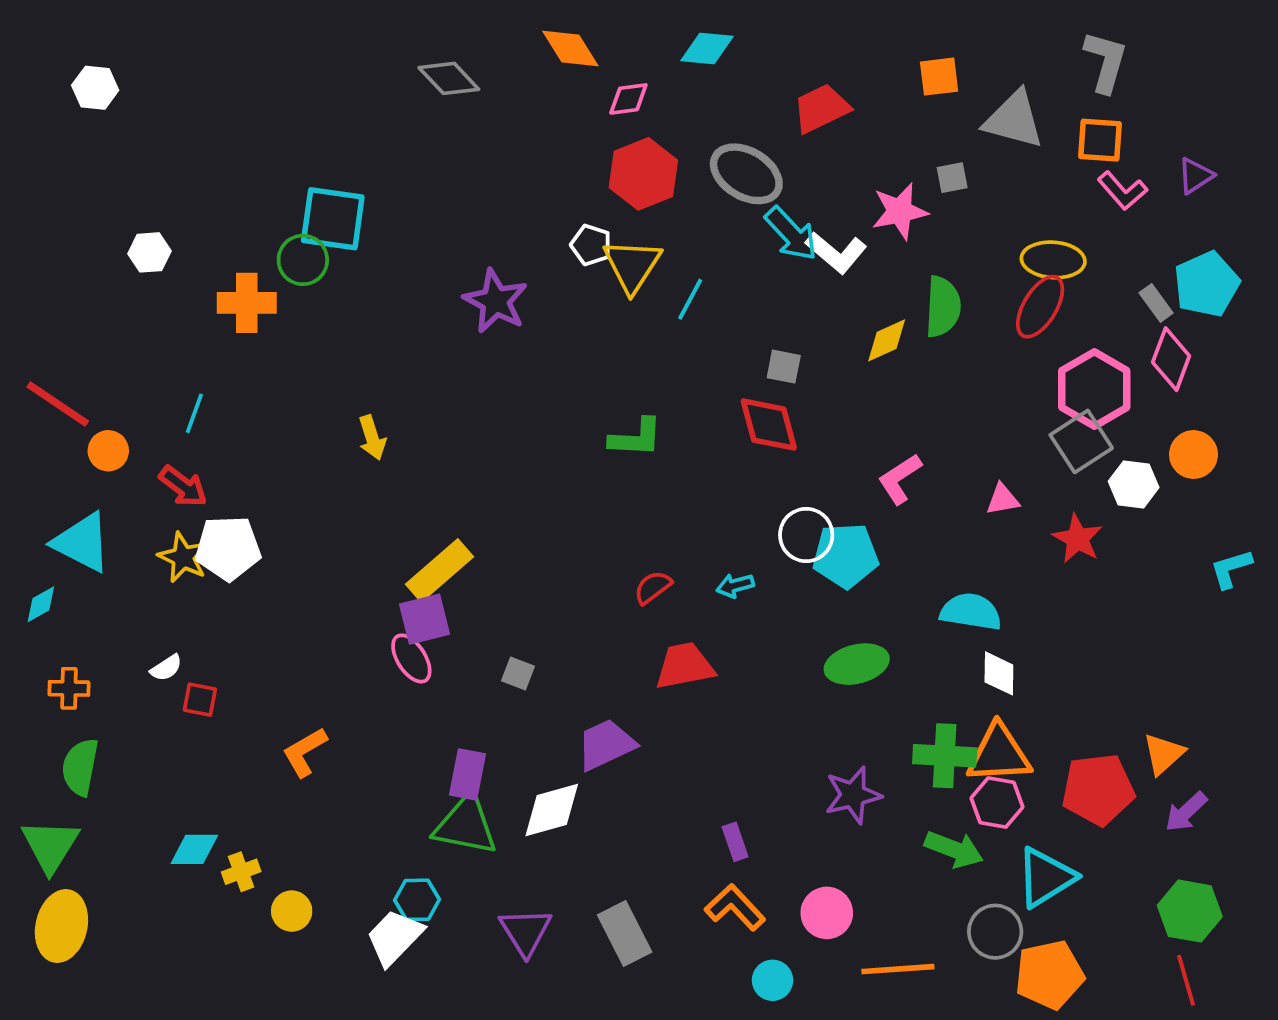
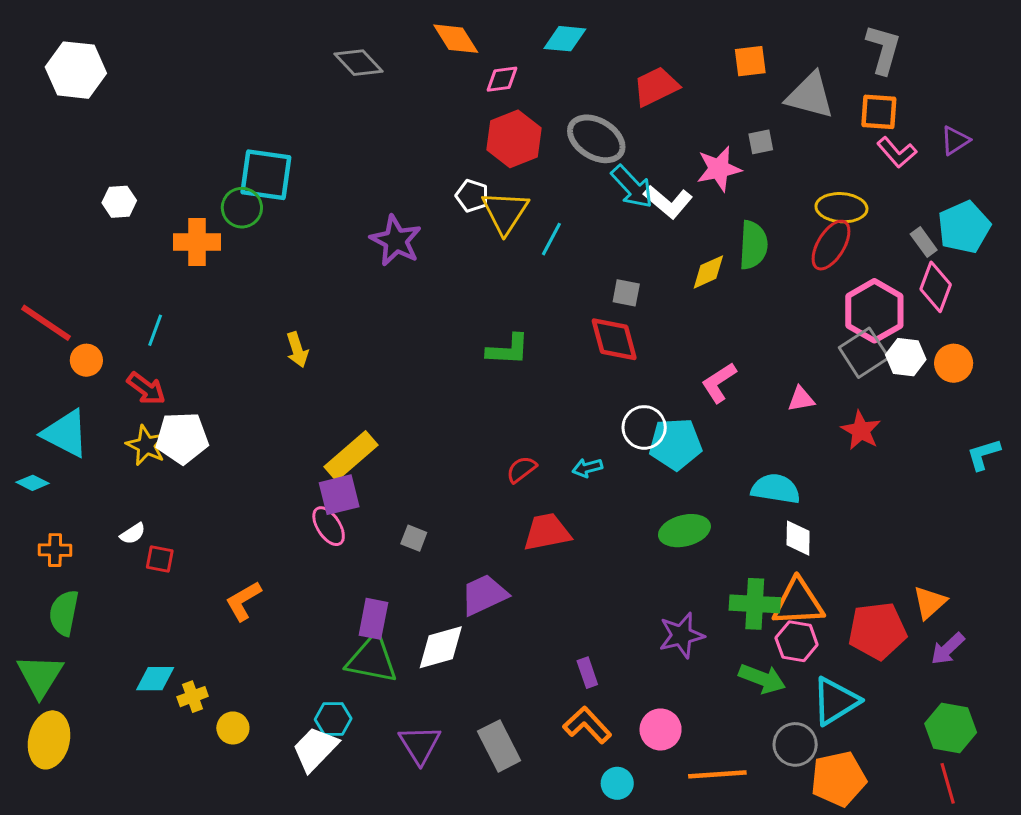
white hexagon: (95, 88) -> (76, 70), size x1.6
white hexagon: (1134, 484) -> (906, 357), moved
cyan diamond: (41, 604) -> (33, 483), turned 56

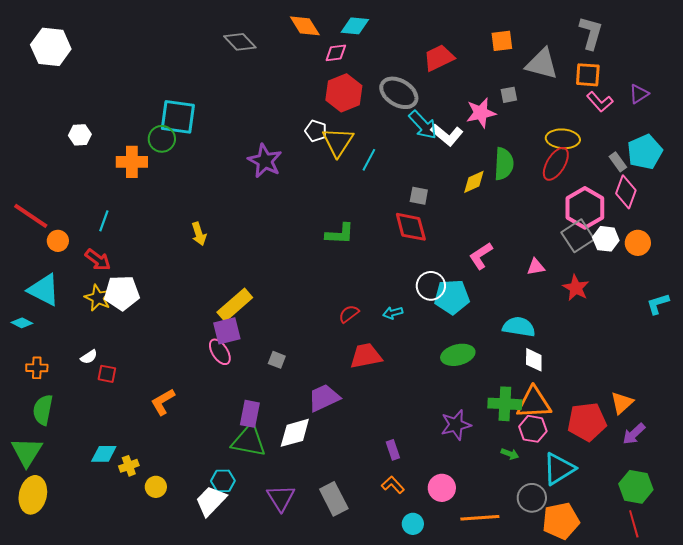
cyan diamond: (565, 39) -> (355, 26), moved
green arrow: (762, 679) -> (510, 454), size x0.6
orange L-shape: (587, 725) -> (393, 485), size x0.7

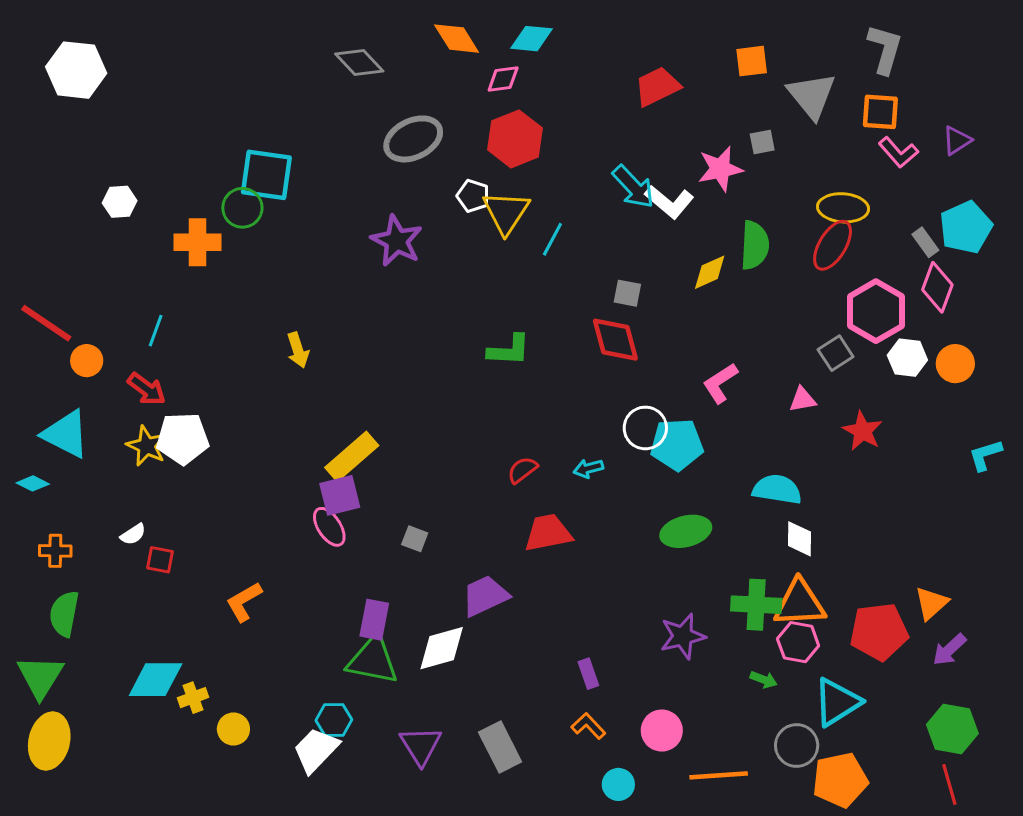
gray triangle: (542, 64) -> (812, 95), turned 36
gray ellipse: (399, 93) -> (413, 139), moved, turned -57
gray square: (578, 236) -> (836, 353), moved, size x0.7
cyan diamond: (104, 454) -> (156, 680), size x1.4

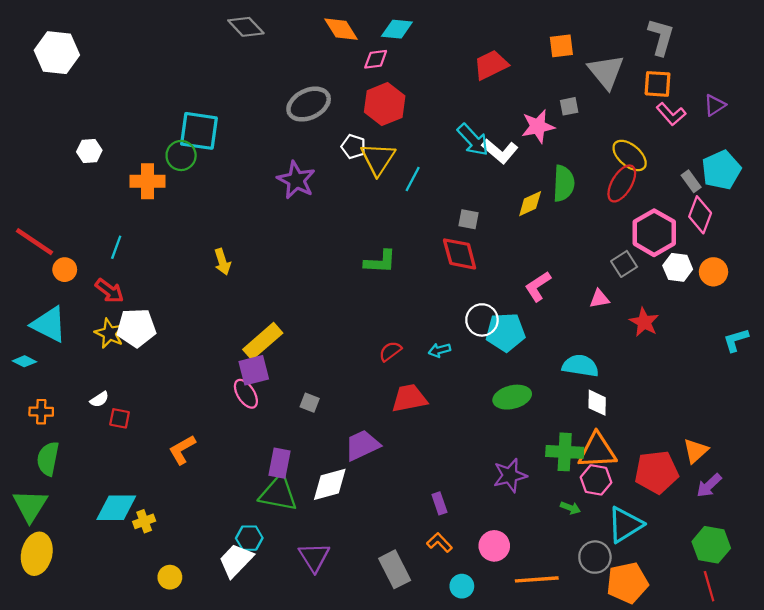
gray diamond: (359, 63) -> (246, 27), moved
yellow ellipse: (843, 208) -> (630, 155), turned 36
yellow circle: (233, 729) -> (170, 577), moved
gray rectangle: (500, 747) -> (395, 569), moved

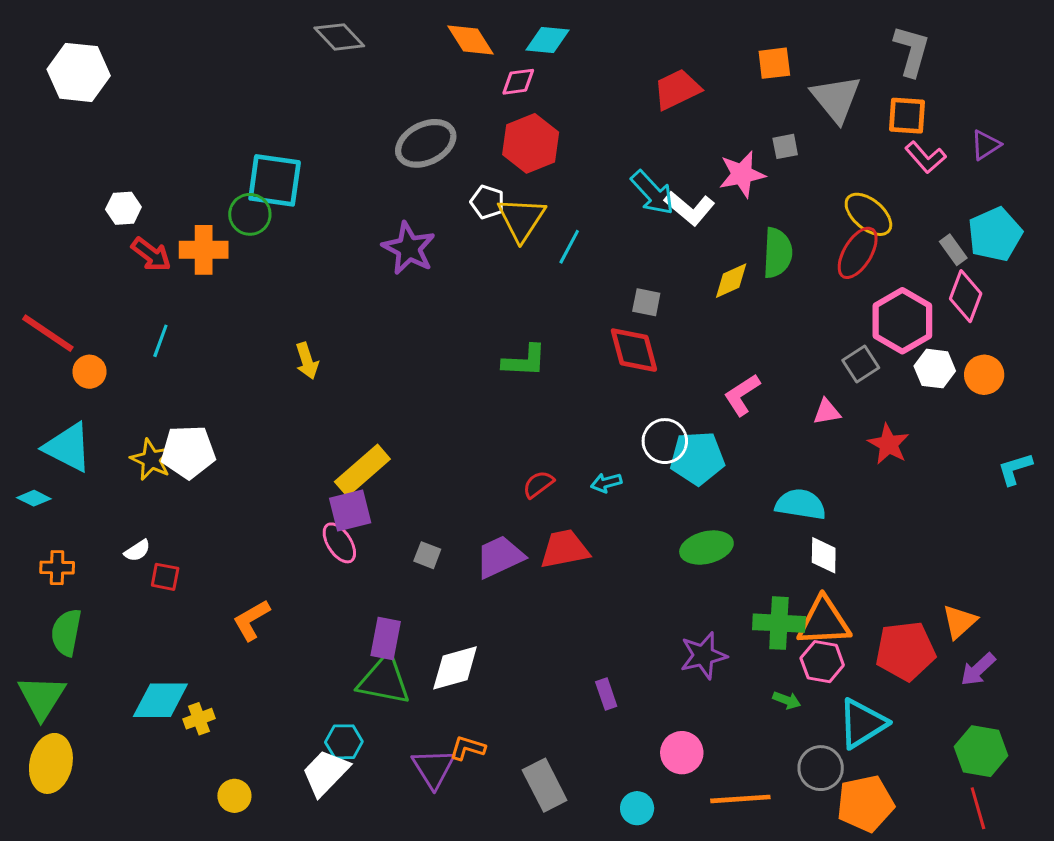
red arrow: (109, 291) -> (151, 254), moved
purple trapezoid: (362, 445) -> (500, 557), moved
orange L-shape: (439, 543) -> (467, 748), moved, turned -30

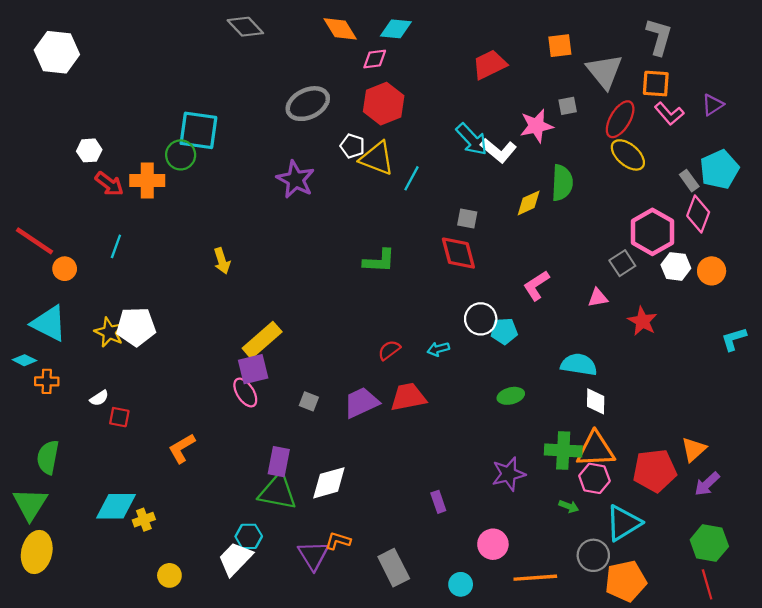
yellow triangle: (521, 219) -> (377, 158), turned -42
red ellipse: (858, 253) -> (620, 119), moved
cyan pentagon: (697, 458) -> (504, 331), size x0.7
green ellipse: (706, 548) -> (511, 396), size x0.7
orange cross: (57, 568) -> (47, 381), moved

